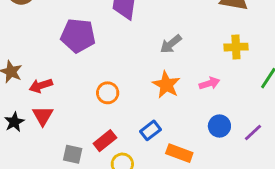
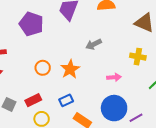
orange star: (166, 85) -> (70, 69), moved
blue circle: (219, 126) -> (114, 108), size x1.6

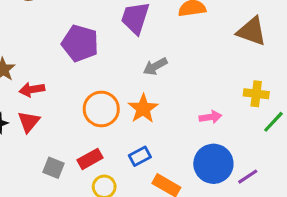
gray arrow: (94, 44) -> (155, 66), moved
yellow cross: (138, 57) -> (256, 94), moved
orange circle: (43, 68) -> (101, 109), size x1.5

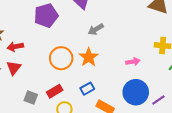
purple pentagon: (80, 43) -> (46, 15), turned -30

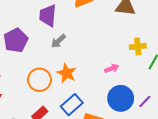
gray arrow: (96, 29) -> (58, 41), moved
blue rectangle: (87, 89) -> (72, 105), size x1.5

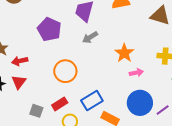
purple pentagon: (16, 40) -> (49, 29), turned -30
orange star: (67, 73) -> (124, 53), moved

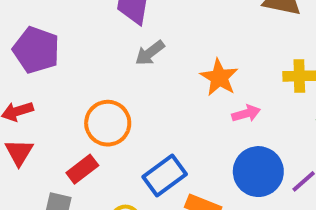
purple pentagon: (49, 29) -> (36, 50), moved
red rectangle: (60, 104) -> (82, 169), moved

